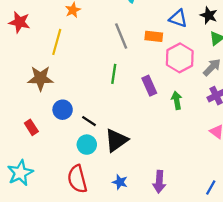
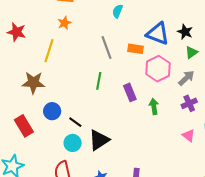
blue triangle: (178, 18) -> (158, 34), size x1.4
red rectangle: (31, 127) -> (24, 126), size x1.5

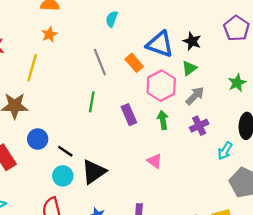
orange rectangle: (135, 49) -> (134, 63), turned 42
green triangle: (191, 52) -> (189, 68), moved
green arrow: (154, 106) -> (163, 120), moved
pink triangle: (189, 135) -> (155, 161), moved

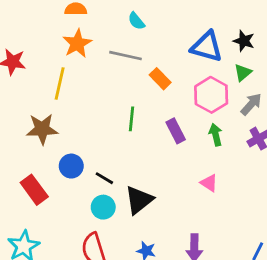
cyan semicircle: (112, 19) -> (136, 21), moved, turned -56
orange star: (49, 34) -> (77, 43), size x1.5
gray line: (100, 62) -> (126, 56), moved, turned -52
orange rectangle: (134, 63) -> (160, 79), moved

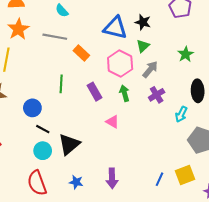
blue circle: (71, 166) -> (32, 108), moved
pink triangle: (209, 183) -> (112, 122), moved

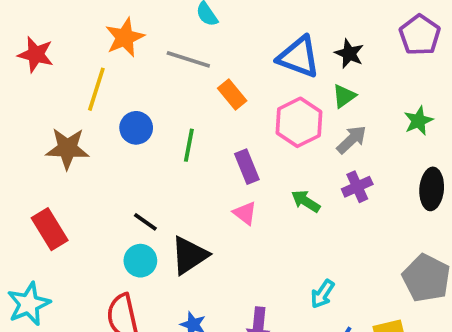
green arrow: (125, 93) -> (306, 201), moved, turned -49
blue circle: (32, 108) -> (136, 128), moved
cyan arrow: (181, 114) -> (322, 294), moved
pink triangle: (112, 122) -> (245, 213), moved

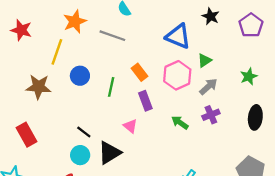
black star: (349, 54) -> (211, 16), moved
orange rectangle: (232, 95) -> (140, 72), moved
pink triangle: (245, 213) -> (130, 126), moved

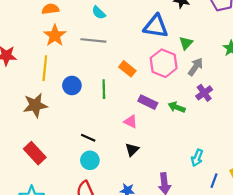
purple rectangle: (145, 101) -> (148, 102), moved, turned -30
black triangle: (109, 153) -> (132, 150), moved, size x0.6

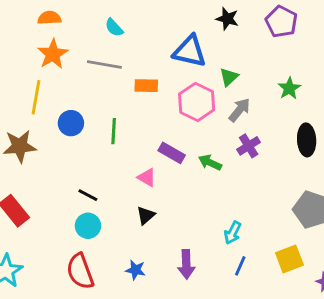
orange rectangle: (127, 69) -> (146, 86), moved, turned -42
blue line: (214, 181) -> (240, 266), moved

